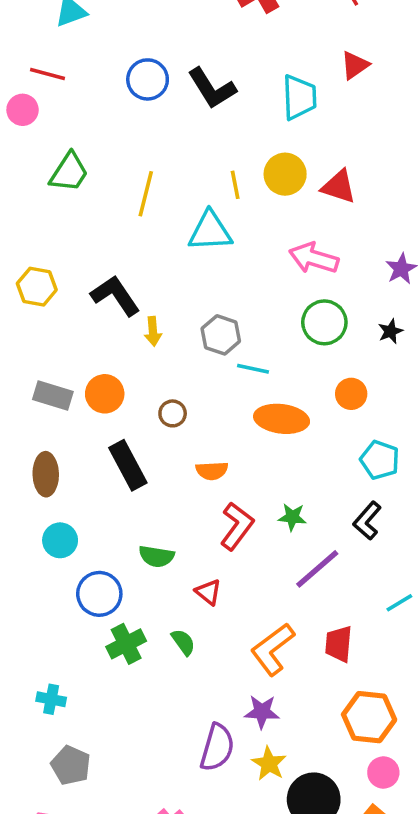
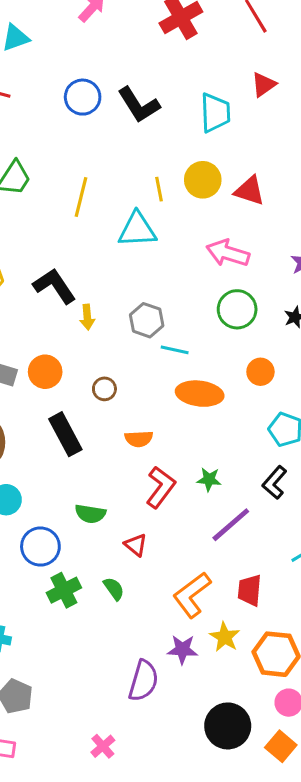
yellow star: (269, 764) -> (225, 637), moved

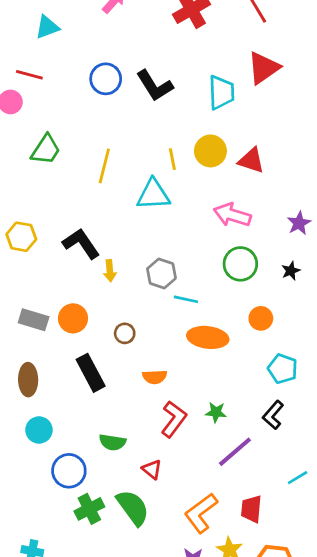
red triangle: (264, 85) -> (264, 68), size x1.5
green semicircle: (114, 589) -> (133, 508), size x1.8

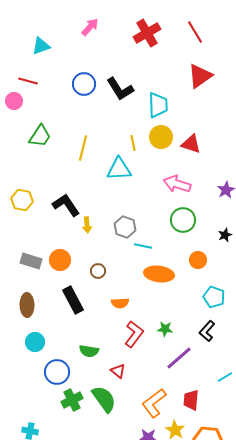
cyan trapezoid: (221, 92) -> (158, 105), moved
black star: (291, 271) -> (225, 235), moved

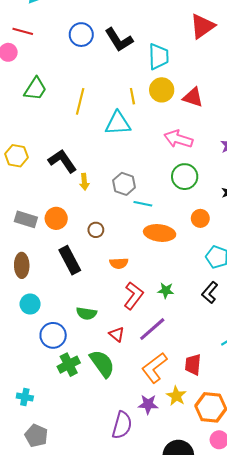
purple line: (179, 358) -> (152, 329), moved

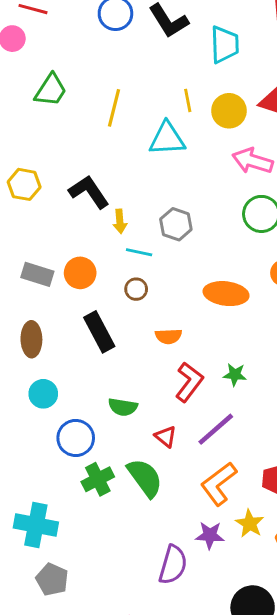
yellow circle: (162, 90) -> (229, 111), moved
cyan line: (143, 204) -> (139, 252), moved
cyan cross: (25, 397) -> (36, 525), size x1.8

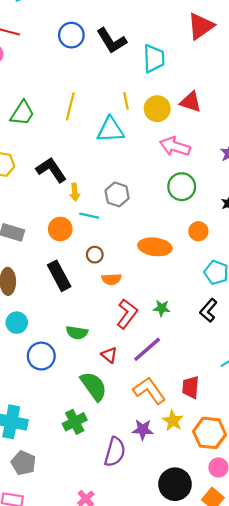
green trapezoid: (51, 90) -> (22, 113), moved
orange circle: (80, 273) -> (60, 229), moved
brown circle: (136, 289) -> (95, 255), moved
green cross: (98, 479) -> (75, 422), moved
orange L-shape: (219, 484) -> (149, 391), turned 92

